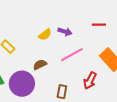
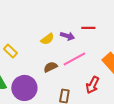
red line: (99, 25) -> (88, 28), moved
brown semicircle: (40, 65) -> (50, 67), moved

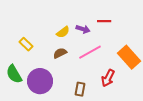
brown semicircle: (50, 67) -> (60, 53), moved

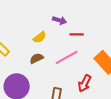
red line: (104, 21) -> (77, 34), moved
purple arrow: (83, 29) -> (60, 20), moved

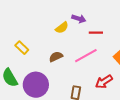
yellow semicircle: (40, 37) -> (62, 28), moved
red arrow: (85, 83) -> (104, 82), turned 30

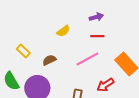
purple arrow: (79, 19) -> (96, 17), moved, turned -32
brown semicircle: (56, 57) -> (49, 60), moved

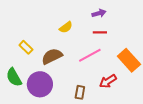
brown semicircle: (49, 60) -> (52, 56), size x1.5

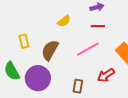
yellow rectangle: (26, 47) -> (24, 41), turned 32
brown semicircle: (52, 56) -> (50, 50), turned -35

